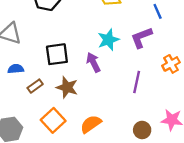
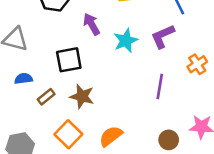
purple arrow: (93, 62) -> (92, 24), moved

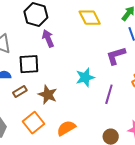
purple arrow: (92, 24) -> (48, 38), moved
cyan star: (126, 41) -> (85, 77), moved
black square: (69, 60) -> (29, 64), moved

